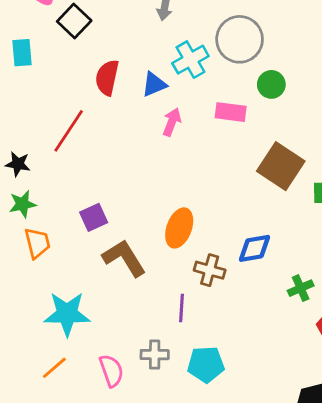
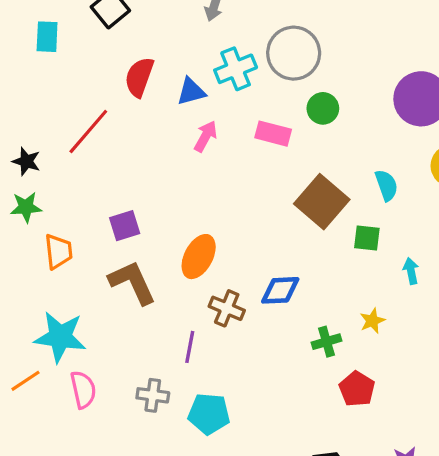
purple square: (94, 217) -> (125, 226), moved
orange trapezoid: (37, 243) -> (58, 251), moved
orange line: (54, 368) -> (26, 381), moved
pink semicircle: (111, 371) -> (83, 390), moved

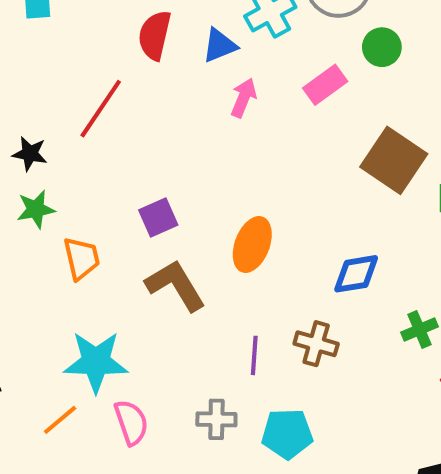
pink rectangle: (273, 134) -> (325, 85), turned -44
brown cross: (227, 308) -> (316, 344), moved

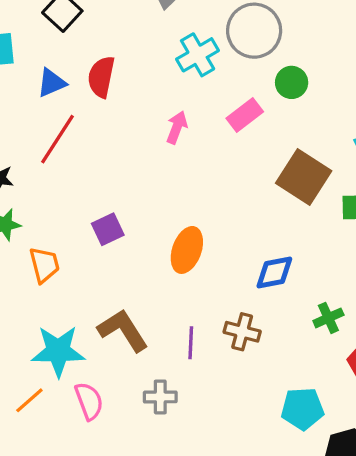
blue triangle: (220, 45) -> (52, 83), moved
brown L-shape: (176, 285) -> (123, 330), moved
cyan pentagon: (287, 434) -> (302, 409), moved

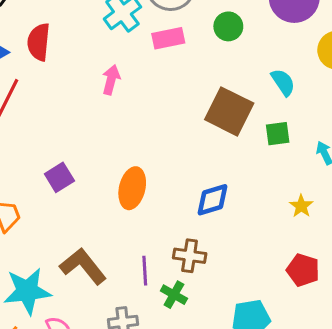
green circle: (292, 82) -> (228, 26), moved
pink rectangle: (245, 115) -> (168, 38), moved, turned 32
green cross: (328, 318) -> (174, 295), moved, turned -30

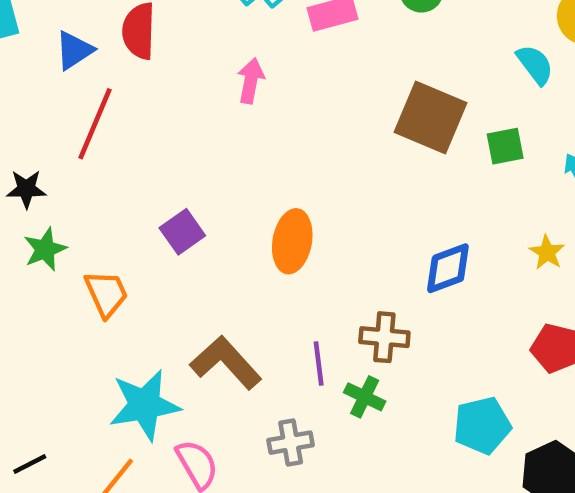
cyan semicircle: (283, 82) -> (535, 65), moved
blue diamond: (212, 200) -> (448, 268), moved

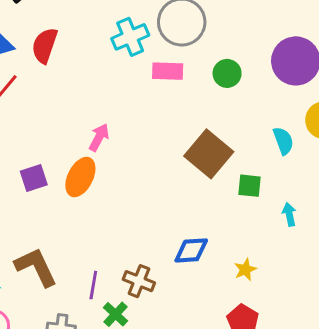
pink arrow: (251, 81) -> (99, 137), moved
orange ellipse: (292, 241) -> (80, 177), moved
yellow star: (547, 252) -> (245, 269), moved

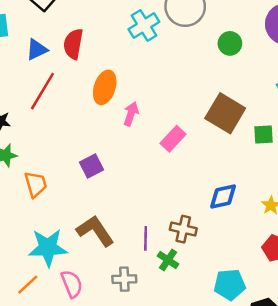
pink rectangle: (168, 71) -> (173, 139), moved, turned -40
orange ellipse: (80, 177) -> (105, 87), moved
purple square: (34, 178) -> (92, 166), moved

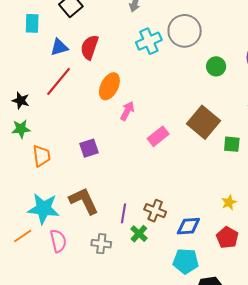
blue diamond: (223, 197) -> (188, 226), moved

